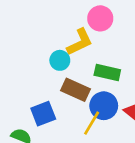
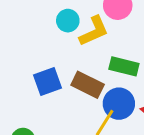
cyan circle: (60, 60) -> (68, 21), moved
blue square: (43, 114) -> (48, 81), moved

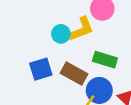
cyan circle: (68, 21) -> (61, 34), moved

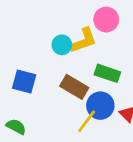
blue square: (41, 69) -> (24, 82), moved, turned 30

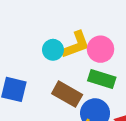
pink circle: (106, 20) -> (100, 49), moved

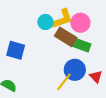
brown rectangle: (67, 94) -> (66, 37), moved

